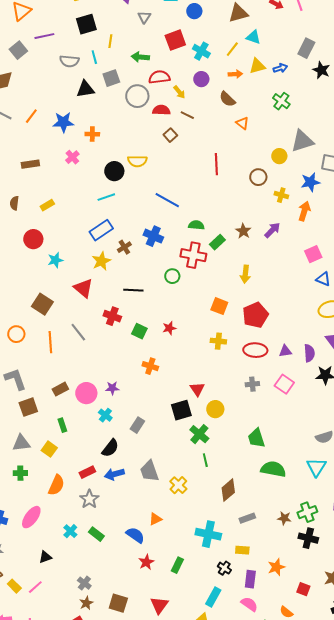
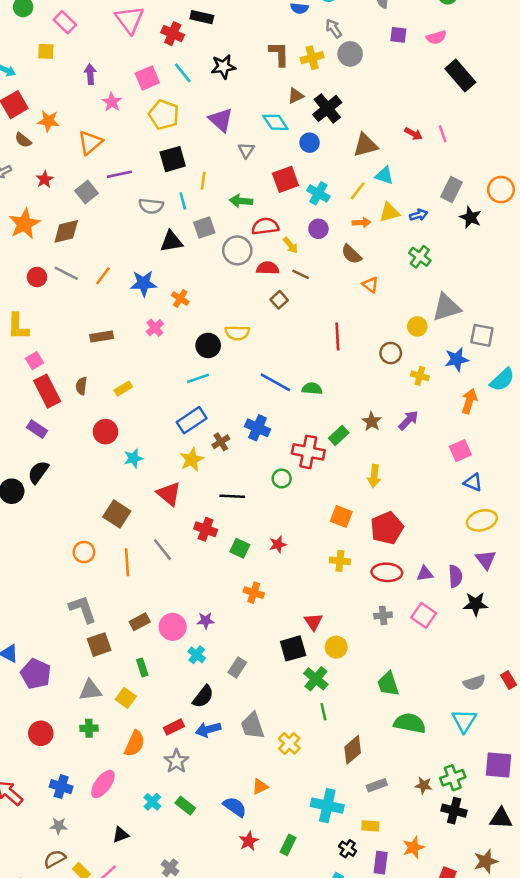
orange cross: (92, 134) -> (180, 299), turned 32
orange arrow: (304, 211) -> (469, 401), moved
green semicircle: (196, 225) -> (312, 389), moved

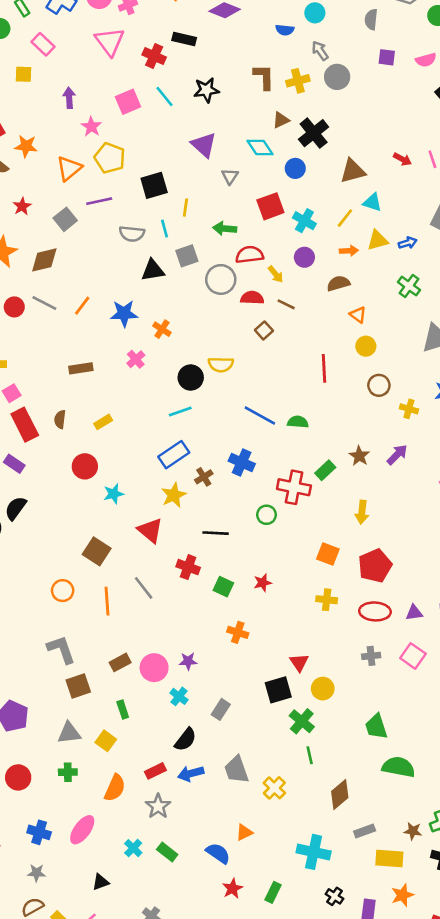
yellow pentagon: (164, 115) -> (110, 158), moved
brown semicircle: (351, 254) -> (338, 283), turned 120
yellow circle: (417, 326) -> (366, 346), moved
yellow rectangle: (370, 826) -> (389, 858), moved, size x1.5

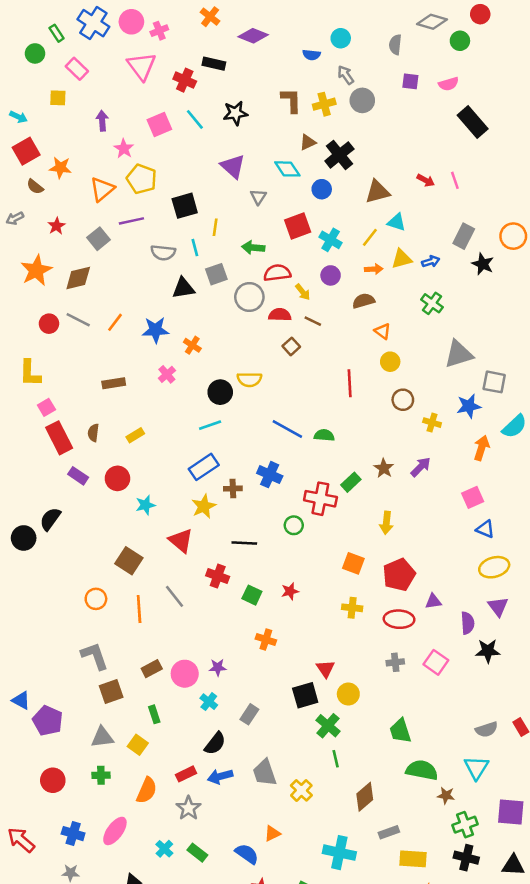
purple rectangle: (14, 464) -> (78, 476), moved
brown cross: (204, 477) -> (233, 489), turned 30
purple triangle: (414, 613) -> (433, 601), moved
brown star: (413, 831) -> (446, 795), moved

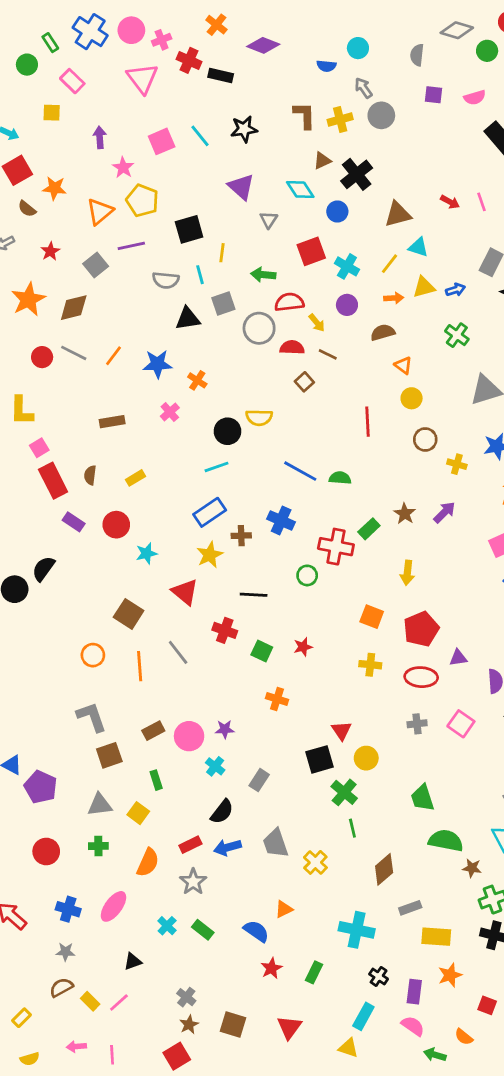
red cross: (185, 80) -> (189, 60), moved

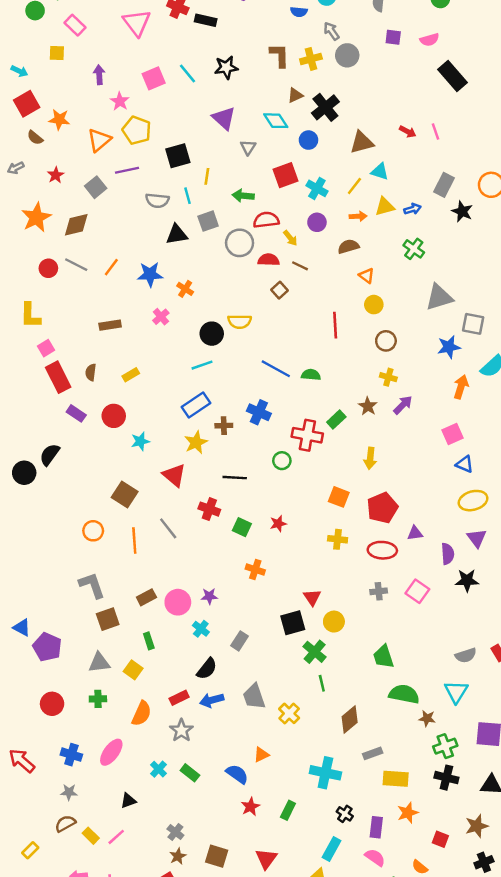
yellow cross: (457, 464) -> (388, 377), moved

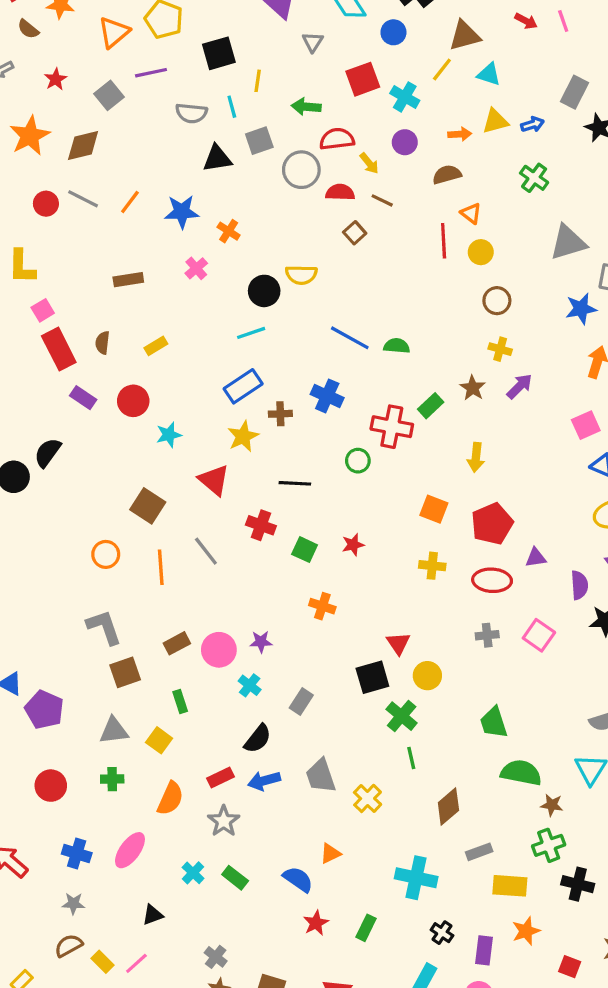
yellow line: (354, 186) -> (442, 69), moved
red line: (335, 325) -> (444, 241), moved
green cross: (445, 746) -> (549, 845), moved

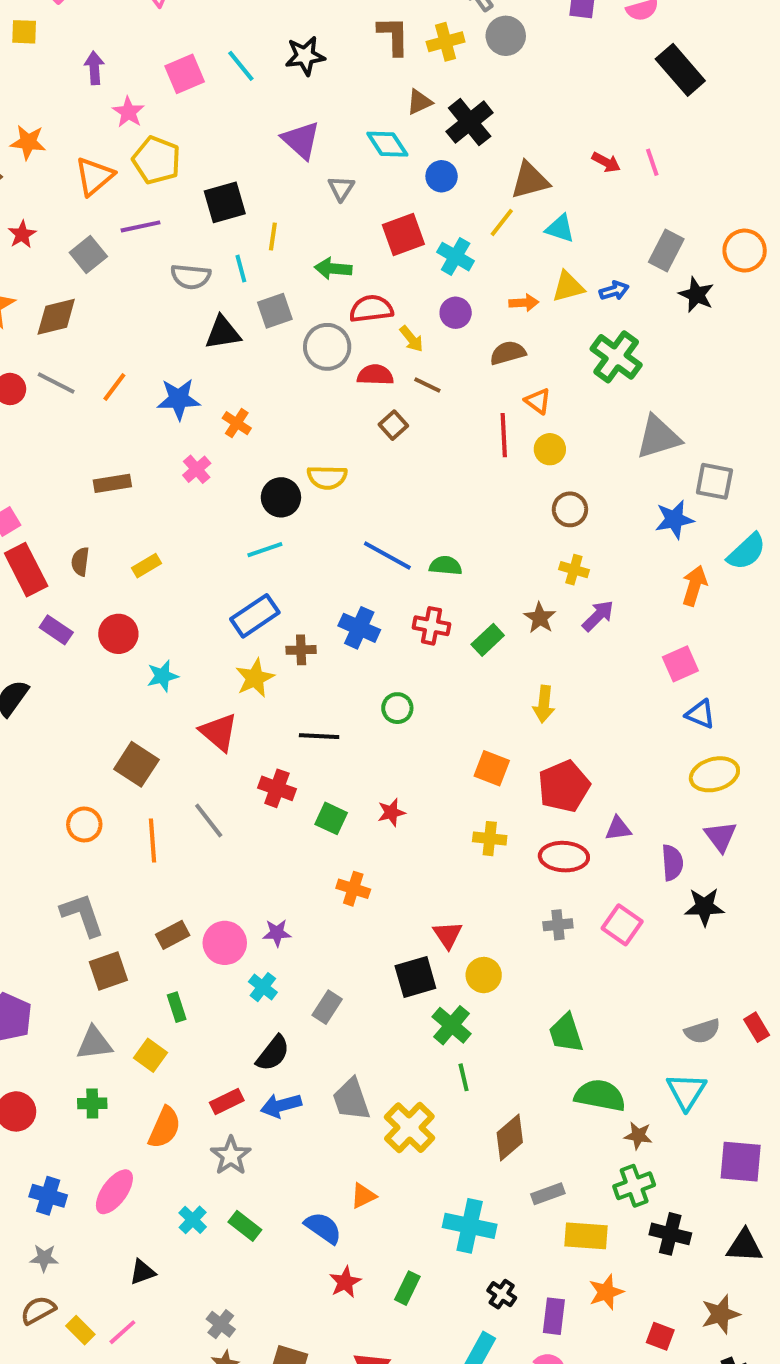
green cross: (534, 178) -> (616, 357), size x1.4
red cross: (392, 427) -> (431, 626), moved, size x0.7
yellow cross: (368, 798) -> (409, 1128), size x1.4

